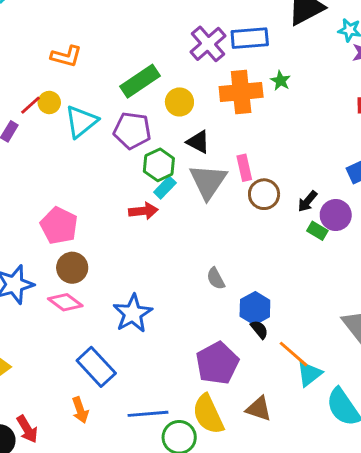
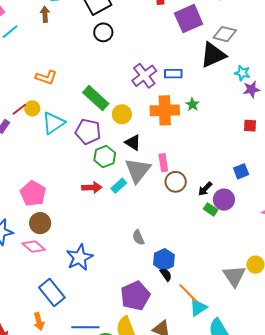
blue rectangle: (250, 38) -> (173, 74), size x0.7
green rectangle: (140, 81) -> (96, 98), turned 72
cyan rectangle: (165, 187) -> (119, 186), moved

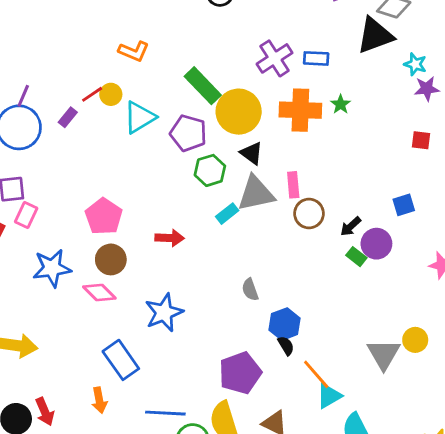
yellow circle: (122, 114) -> (239, 112), size x1.6
gray triangle: (138, 170) -> (256, 193), turned 36
red arrow: (92, 188) -> (170, 238), moved

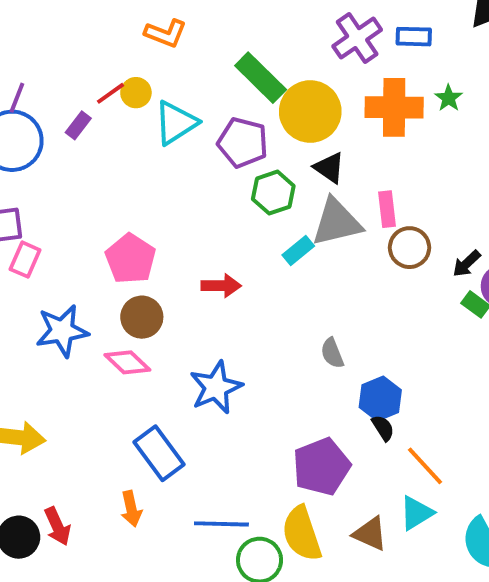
cyan triangle: (329, 396) -> (416, 513), moved

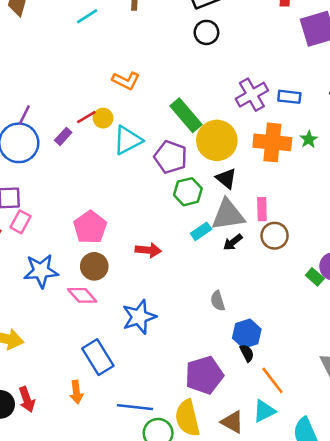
black arrow: (467, 264) -> (233, 242), moved

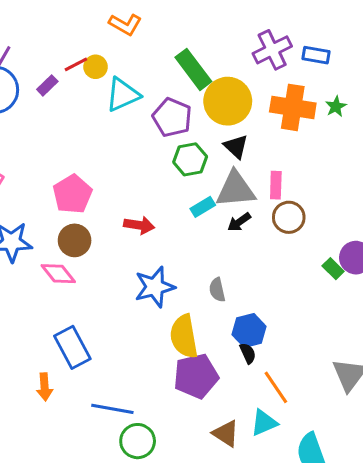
blue star: (139, 317) -> (155, 287), moved
yellow semicircle: (187, 418) -> (184, 336), moved

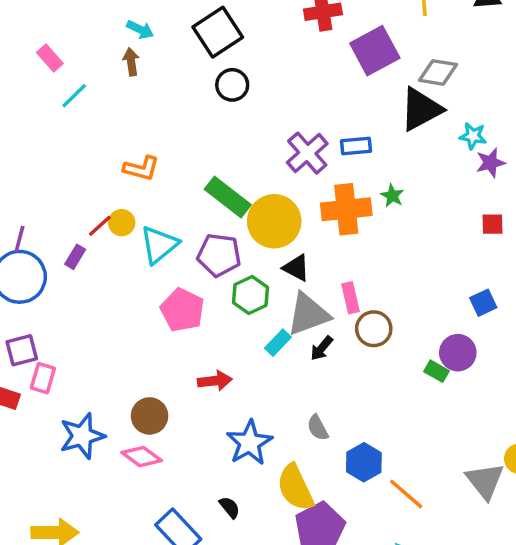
pink pentagon: (72, 194) -> (182, 310), moved
black semicircle: (248, 353) -> (230, 507), moved
orange line: (276, 387) -> (406, 494), moved

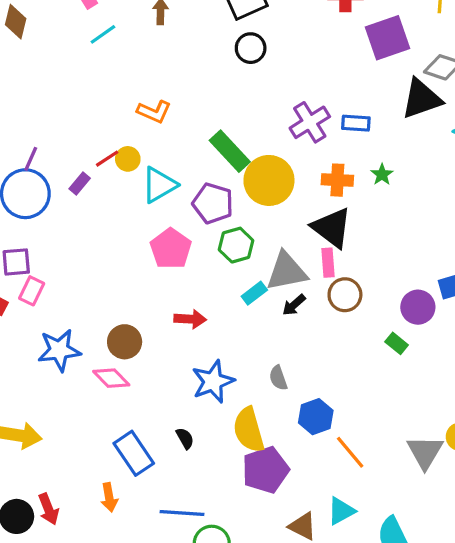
orange cross: (346, 209) -> (337, 180), size x0.7
black triangle: (296, 268) -> (332, 228), moved, size x1.6
purple circle: (458, 353) -> (418, 307), moved

